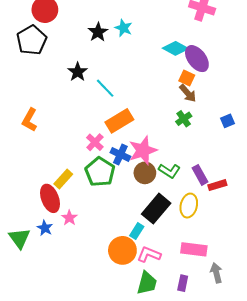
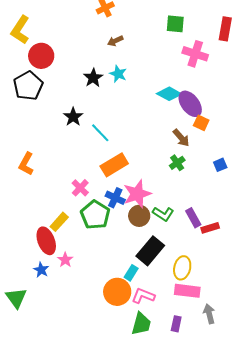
orange square: (187, 78) -> (201, 123), moved
pink cross: (95, 142) -> (80, 188), moved
yellow ellipse: (189, 206) -> (182, 268), moved
green triangle: (19, 238) -> (16, 298), moved

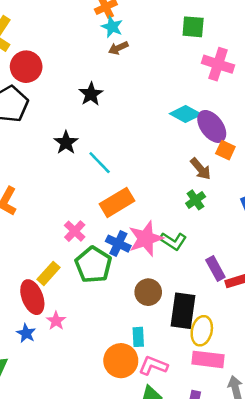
cyan star: (118, 74) -> (112, 27), moved
green L-shape: (163, 214) -> (173, 241), moved
brown circle: (139, 216) -> (148, 292), moved
black rectangle: (150, 251) -> (183, 311), moved, turned -32
cyan rectangle: (131, 273) -> (138, 337), turned -35

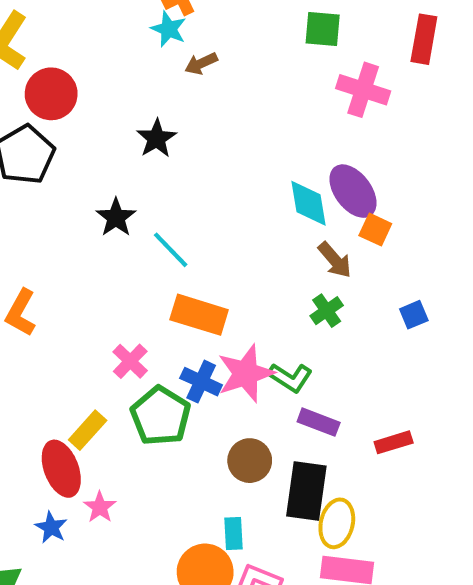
cyan star: (112, 27) -> (169, 29), moved
cyan diamond: (186, 114) -> (308, 203), moved, turned 52
orange rectangle: (117, 202) -> (199, 315), turned 48
purple rectangle: (215, 268) -> (319, 422), moved, turned -40

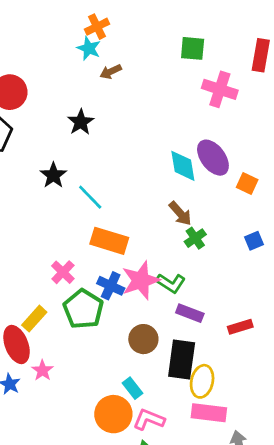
orange square: (375, 230) -> (247, 184), moved
brown arrow: (335, 260) -> (180, 214), moved
cyan rectangle: (233, 533) -> (132, 388), turned -35

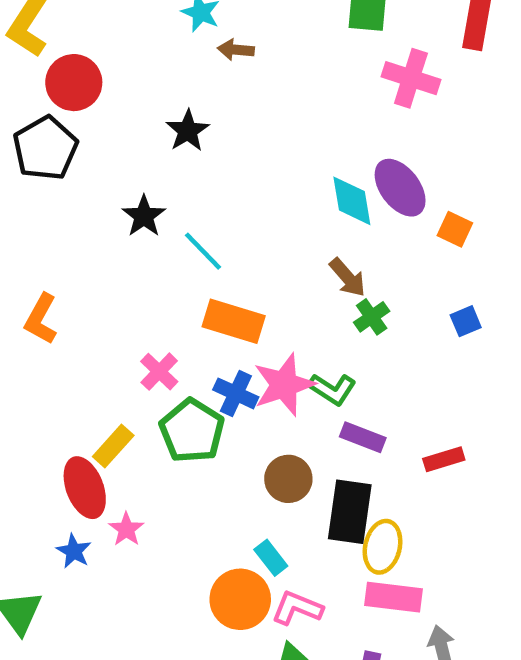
brown arrow: (111, 72) -> (236, 50), turned 30

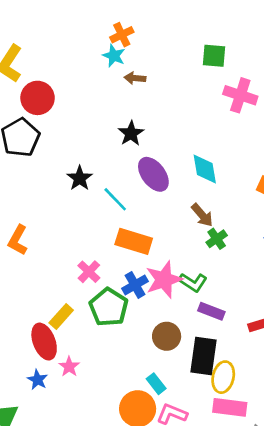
black star: (188, 131) -> (131, 133), moved
purple ellipse: (400, 188) -> (153, 174), moved
blue cross: (236, 393) -> (135, 285), turned 35

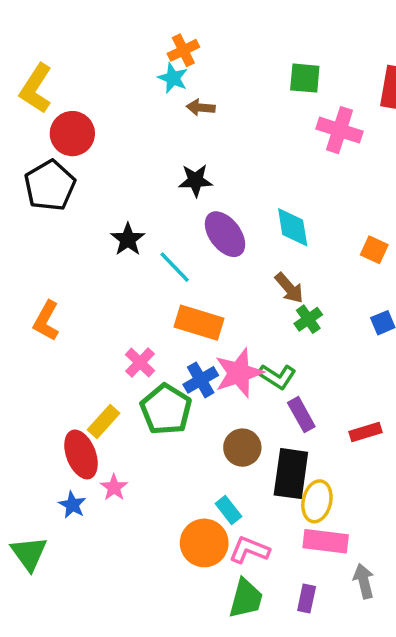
black star: (131, 133) -> (196, 180), turned 30
purple rectangle: (211, 311) -> (301, 415), turned 40

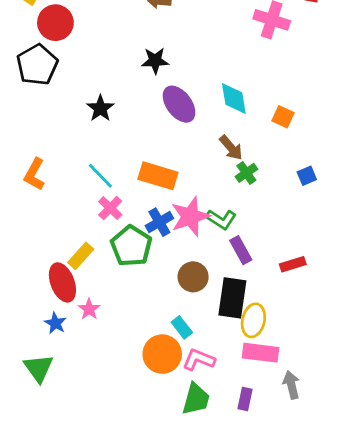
orange square: (374, 250) -> (283, 117), moved
cyan line: (175, 267) -> (100, 176), moved
green triangle: (29, 553) -> (39, 368), moved

